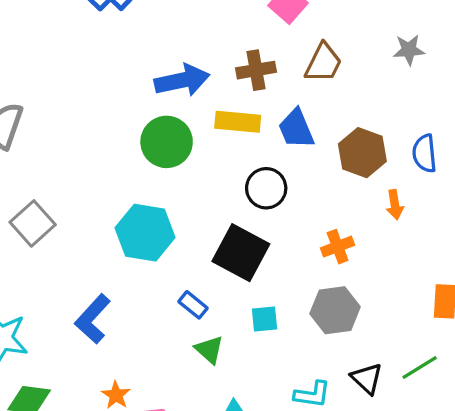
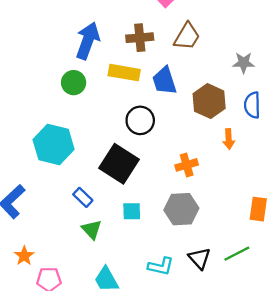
gray star: (409, 50) -> (244, 63), moved
blue arrow: (182, 80) -> (88, 41), turned -63
green circle: (167, 142) -> (74, 83), size x0.7

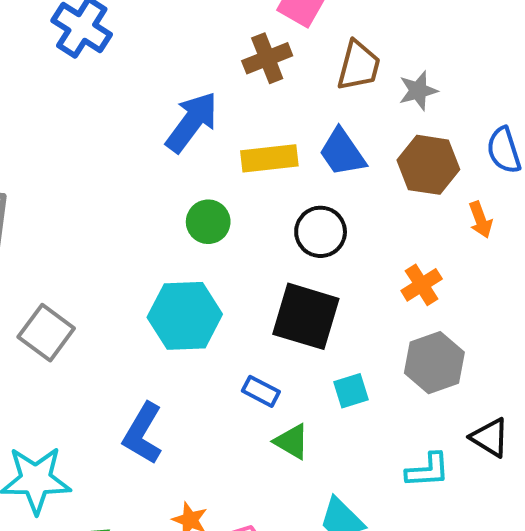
brown cross: (140, 38) -> (267, 58), moved
blue arrow: (88, 41) -> (192, 122), turned 33
gray star: (244, 63) -> (418, 91), moved
green circle: (74, 83) -> (208, 222), moved

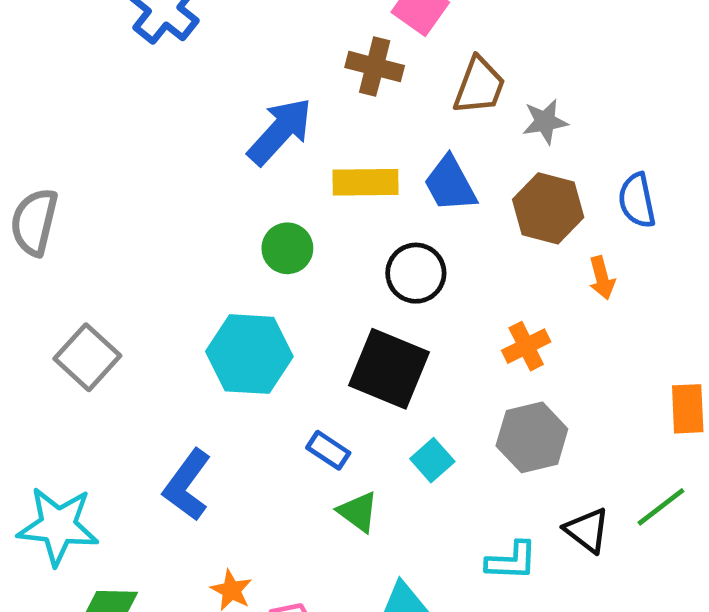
brown cross: (267, 58) -> (375, 67), turned 30
cyan square: (351, 391) -> (432, 460), turned -30

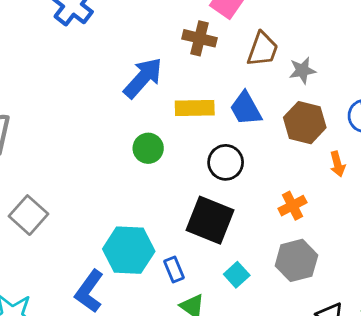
cyan hexagon: (249, 354) -> (129, 250), moved
blue rectangle: (328, 450) -> (174, 269), turned 35

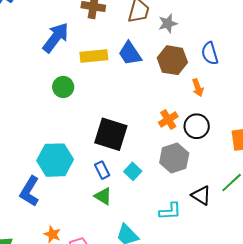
black circle: (226, 162) -> (197, 126), moved
blue rectangle: (174, 269) -> (102, 170), moved

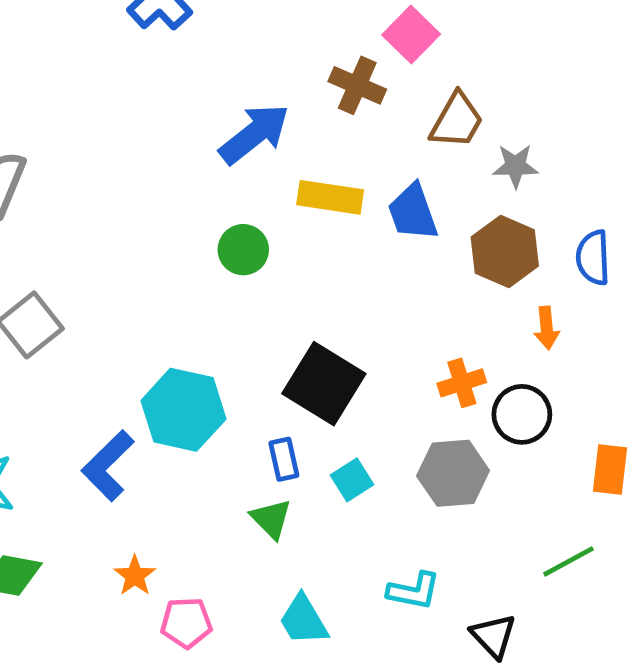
black triangle: (201, 195) -> (494, 636), moved

